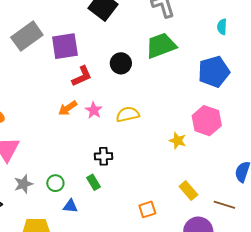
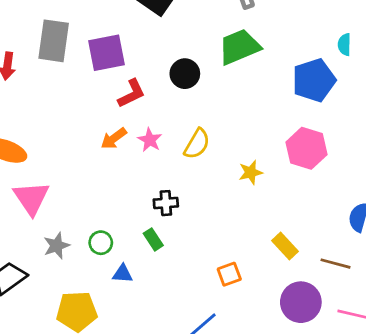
cyan semicircle: (222, 27) -> (344, 45), moved
gray rectangle: (27, 36) -> (54, 41), turned -44
yellow semicircle: (128, 114) -> (197, 144), turned 135
yellow star: (178, 141) -> (251, 172), moved, turned -30

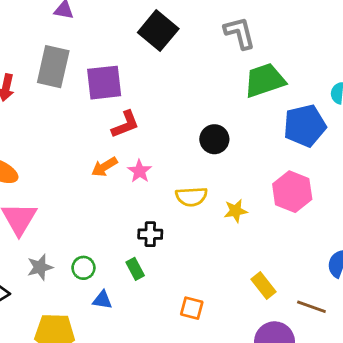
green trapezoid: (239, 47) -> (265, 80), moved
black circle: (185, 74) -> (214, 139), moved
yellow semicircle: (197, 144) -> (191, 197), moved, turned 52
orange square: (229, 274) -> (192, 308), moved, turned 30

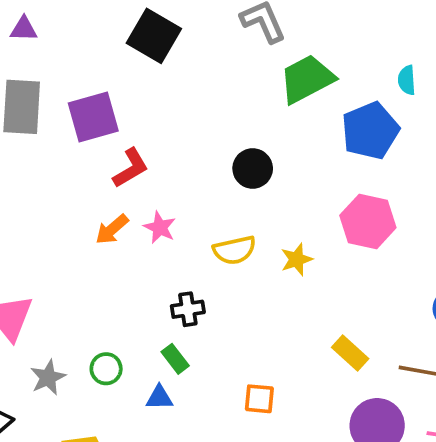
blue triangle: (102, 300) -> (159, 398), moved

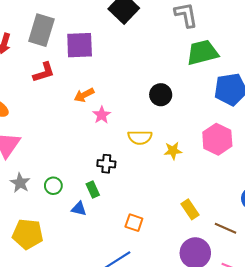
red L-shape: (131, 168) -> (44, 72), moved
orange arrow: (112, 229) -> (84, 95), moved
gray star: (48, 377) -> (20, 183), turned -30

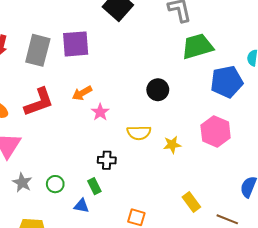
gray rectangle: (41, 30) -> (38, 50), moved
red L-shape: (44, 72) -> (39, 102), moved, size x1.4

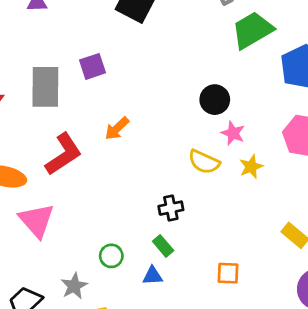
purple square: (76, 44) -> (93, 66), size x0.7
pink star: (100, 112) -> (233, 133), moved
yellow semicircle: (139, 133) -> (204, 162), turned 40
gray star: (22, 182) -> (74, 286), moved, turned 30

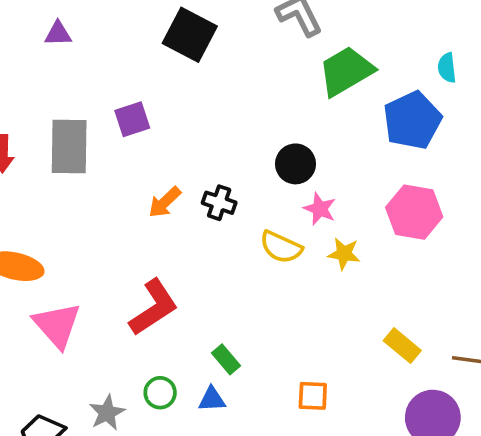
red L-shape: (64, 154) -> (154, 307), moved
yellow star: (251, 167) -> (344, 254), turned 30
black cross: (171, 208) -> (219, 203), moved, turned 30
green circle: (111, 256) -> (160, 393), moved

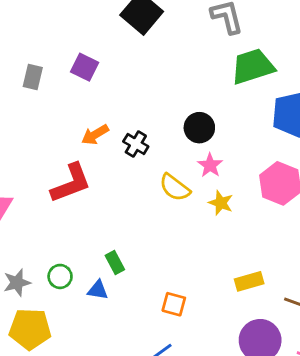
purple square: (132, 119) -> (85, 67), turned 32
gray rectangle: (69, 147) -> (33, 77), size x0.6
red L-shape: (154, 307) -> (71, 183), moved
yellow rectangle: (402, 346) -> (249, 281), turned -68

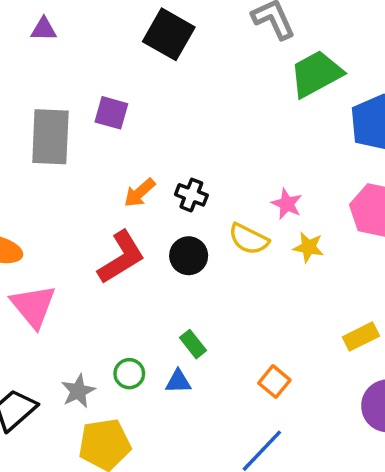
gray rectangle: (33, 77) -> (50, 137), size x1.8
black circle: (199, 128) -> (189, 256), moved
orange square: (174, 304) -> (274, 382), turned 35

